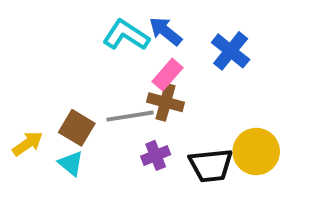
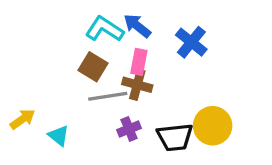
pink rectangle: (167, 75) -> (139, 62), turned -30
brown square: (77, 128) -> (93, 67), moved

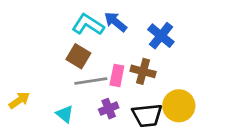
pink rectangle: (139, 62) -> (117, 76), moved
brown cross: (137, 85) -> (143, 71), moved
cyan triangle: (59, 136) -> (65, 114), moved

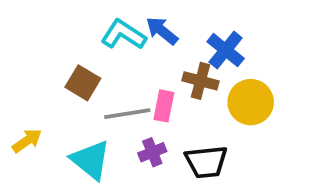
brown square: (78, 56) -> (83, 83), moved
brown cross: (143, 71) -> (201, 81), moved
yellow circle: (179, 106) -> (251, 102), moved
cyan triangle: (65, 114) -> (91, 160), size x1.6

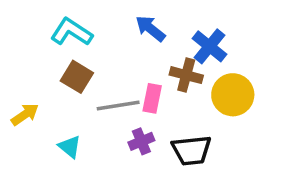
cyan L-shape: (123, 35) -> (71, 32), moved
yellow arrow: (27, 141) -> (25, 114), moved
cyan triangle: (91, 160) -> (70, 147), moved, size x0.6

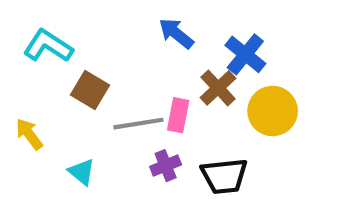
cyan L-shape: (71, 32) -> (48, 46), moved
brown cross: (186, 75) -> (218, 88), turned 32
yellow arrow: (25, 114) -> (29, 134), turned -92

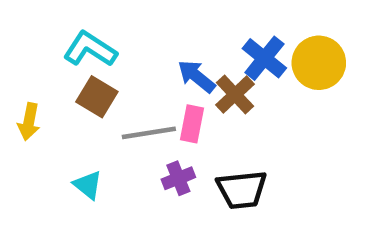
blue arrow: (176, 33) -> (196, 76), moved
cyan L-shape: (48, 46) -> (90, 49), moved
yellow circle: (273, 111) -> (319, 63), moved
yellow arrow: (29, 134) -> (29, 122), moved, turned -132

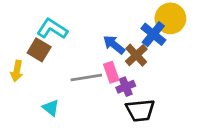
yellow circle: (319, 63) -> (170, 18), moved
brown square: (97, 97) -> (39, 50), moved
pink rectangle: (192, 124) -> (111, 72), turned -30
purple cross: (178, 178) -> (126, 87), moved

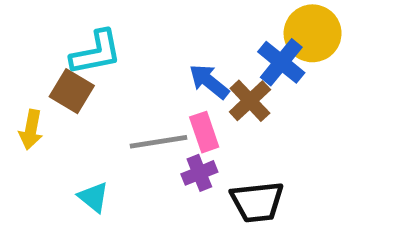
cyan L-shape: (52, 29) -> (96, 53), turned 136
purple cross: (126, 87) -> (199, 173), moved

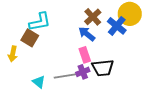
brown cross: (250, 101) -> (93, 17), moved
gray line: (158, 142) -> (66, 76), moved
black trapezoid: (257, 202) -> (103, 68), moved

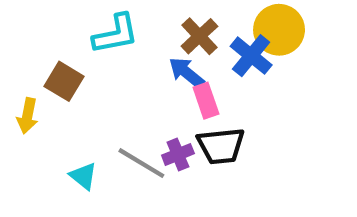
cyan L-shape: (40, 22) -> (116, 34), moved
pink rectangle: (85, 55) -> (206, 101), moved
gray line: (66, 76) -> (141, 163), turned 40

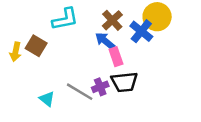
yellow arrow: (27, 116) -> (16, 52), moved

